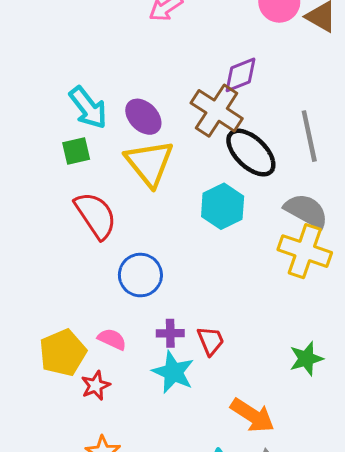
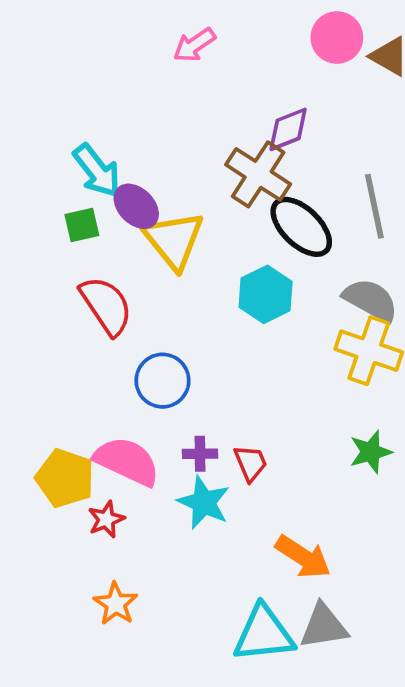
purple ellipse: (143, 117) -> (136, 206), moved
pink semicircle: (112, 339) -> (127, 461), size x1.8
yellow pentagon: (63, 353) -> (65, 478), turned -30
green star: (306, 359) -> (371, 452), moved

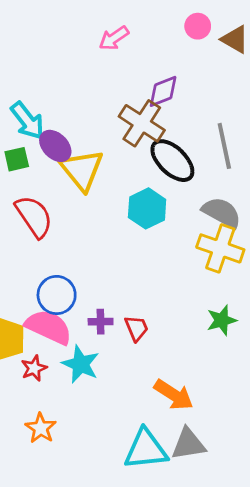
pink circle: (337, 38) -> (198, 26), size x0.7
pink arrow: (194, 45) -> (114, 38), moved
blue circle: (162, 381) -> (57, 295), moved
cyan star: (204, 502) -> (81, 364), moved

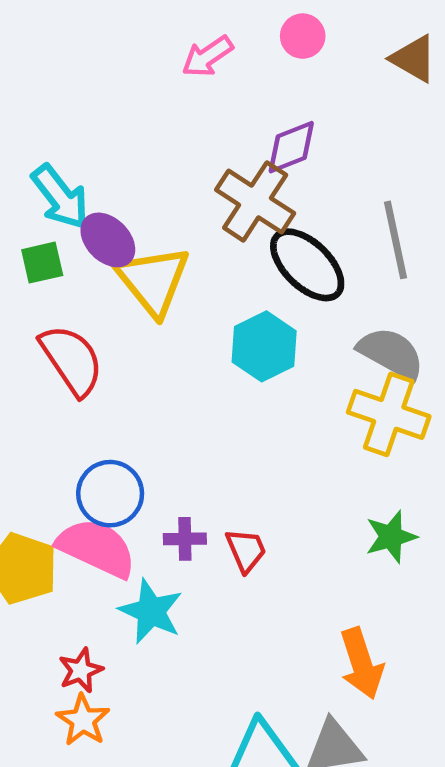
pink circle: (198, 26) -> (303, 36), moved
red star: (34, 368) -> (81, 670), moved
orange arrow: (174, 395) -> (362, 663), moved, turned 39

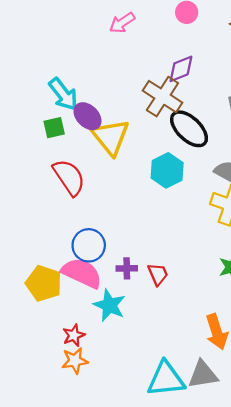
pink arrow: (208, 56) -> (122, 23), moved
orange star: (83, 720) -> (75, 361), turned 30

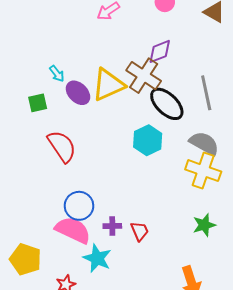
cyan arrow: (63, 94) -> (57, 74), size x0.6
green square: (54, 128) -> (38, 103), moved
yellow triangle: (111, 137) -> (108, 85), moved, turned 45
yellow pentagon: (44, 283) -> (26, 259), moved

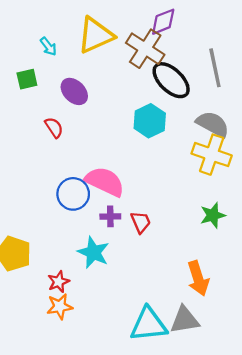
yellow triangle: (108, 85) -> (96, 35), moved
purple ellipse: (78, 93) -> (74, 91), moved
red semicircle: (62, 146) -> (54, 127), size x0.6
pink semicircle: (73, 230) -> (105, 182), moved

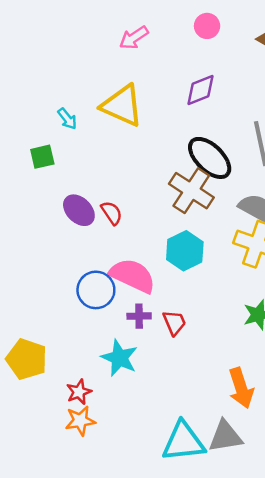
yellow triangle: (96, 35) -> (122, 106), turned 48
brown cross: (145, 49) -> (191, 191), moved
purple ellipse: (74, 91) -> (79, 210), moved
cyan hexagon: (150, 121) -> (185, 251), moved
red semicircle: (54, 127) -> (112, 213), moved

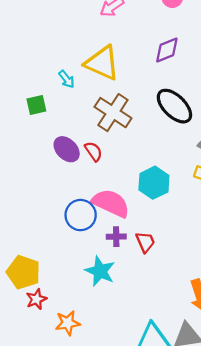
cyan arrow: (67, 119) -> (67, 79), moved
brown cross: (191, 191) -> (113, 113), moved
red star: (79, 392) -> (36, 299), moved

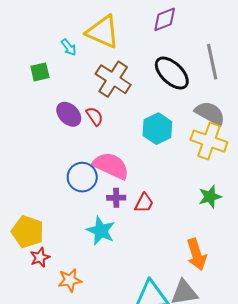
cyan hexagon: (154, 183) -> (157, 129), moved
red trapezoid: (145, 242) -> (144, 203), turned 50

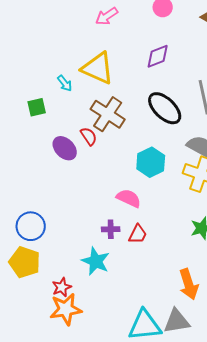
red semicircle: (95, 116) -> (89, 136), moved
pink semicircle: (111, 166) -> (129, 198), moved, size x0.7
blue circle: (82, 177) -> (31, 226), moved
red star: (40, 257) -> (62, 287), moved
orange star: (70, 280) -> (66, 309), size x1.4

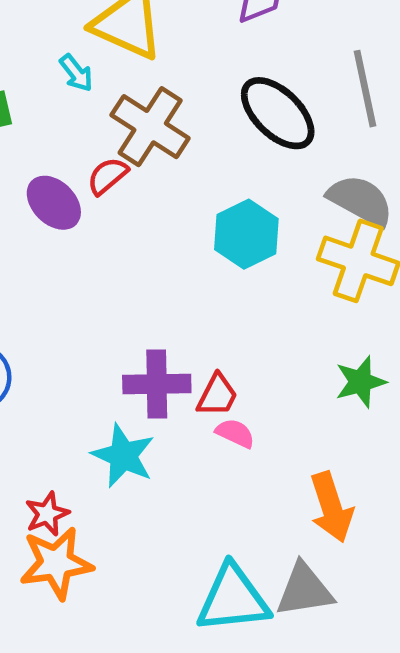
cyan arrow: (65, 83) -> (76, 73), moved
red semicircle: (89, 136) -> (108, 176), turned -96
pink semicircle: (129, 198) -> (235, 433), moved, size x0.7
purple cross: (111, 229) -> (157, 384), size x1.6

